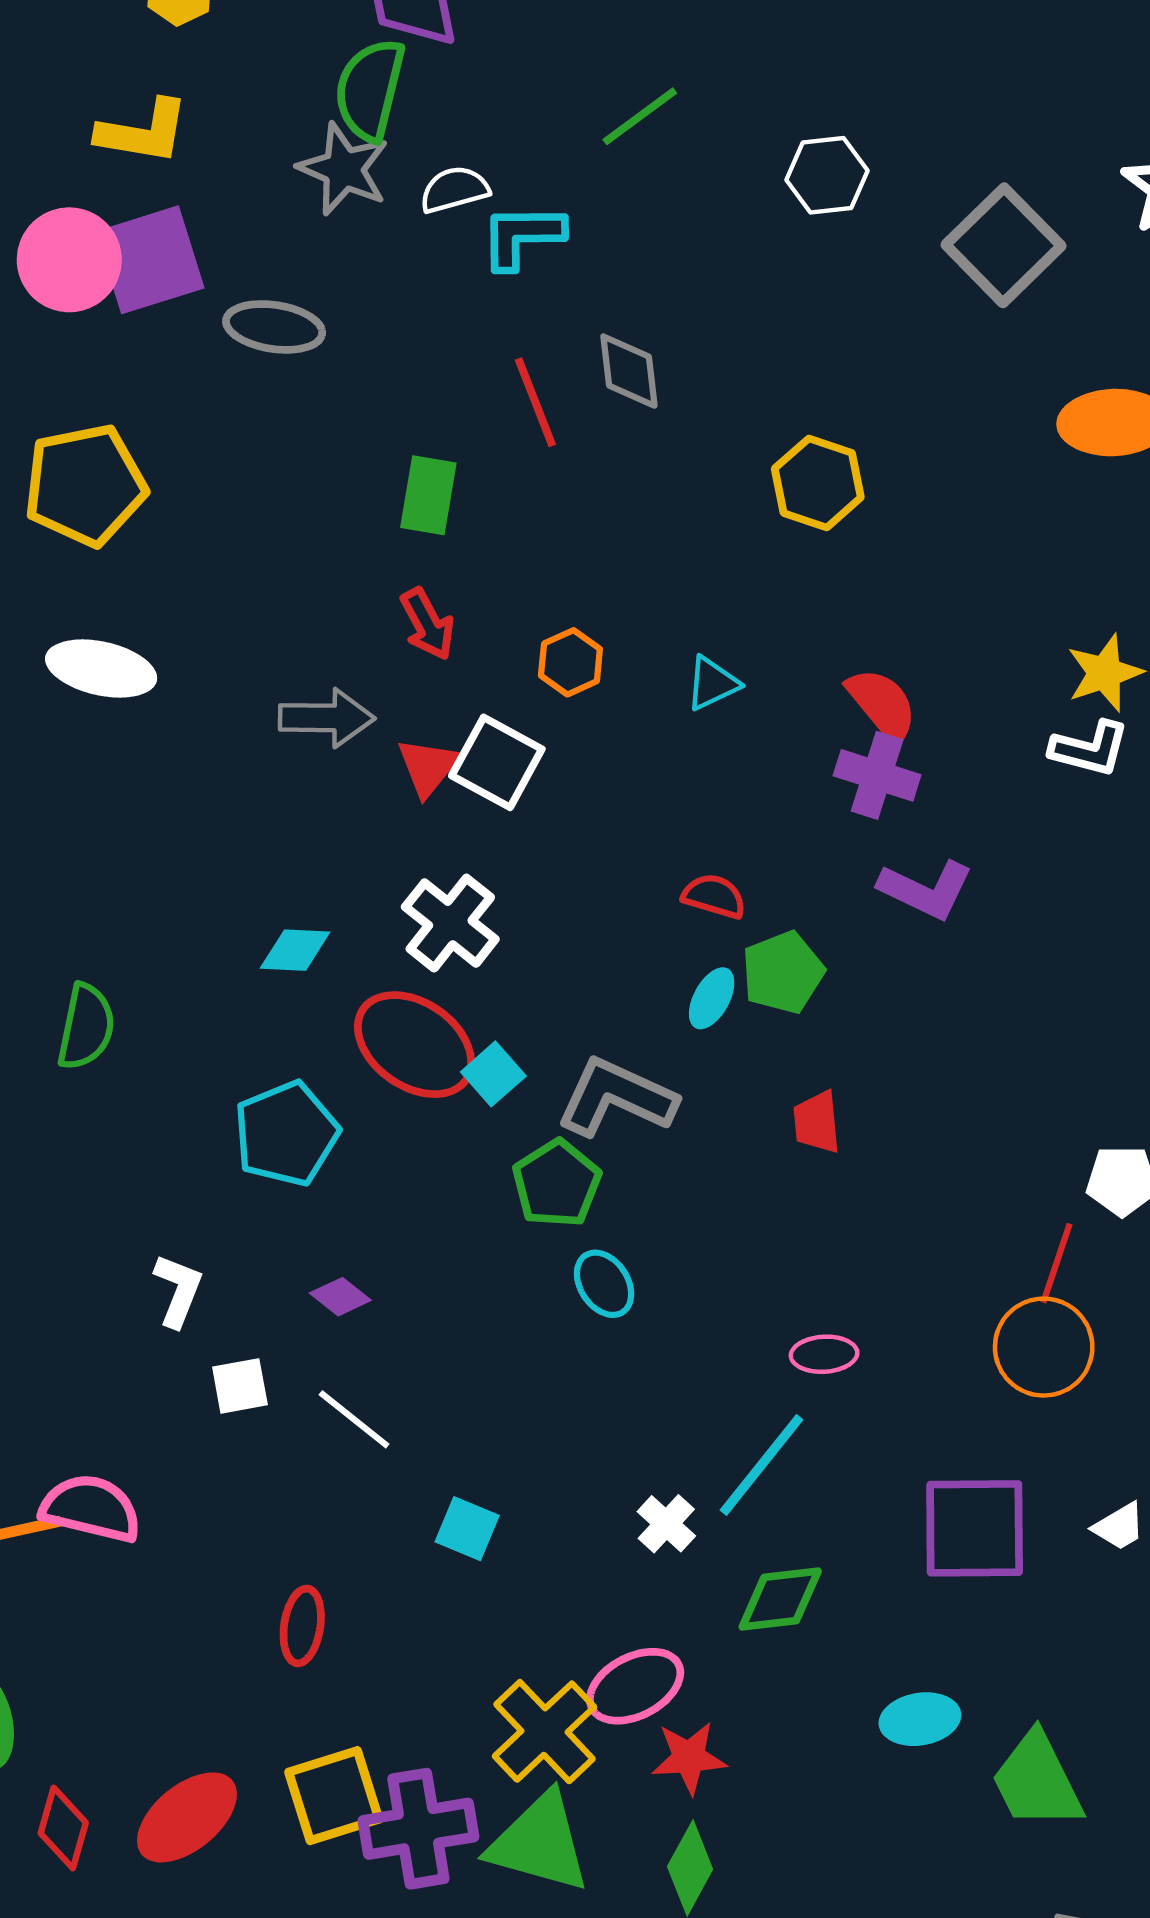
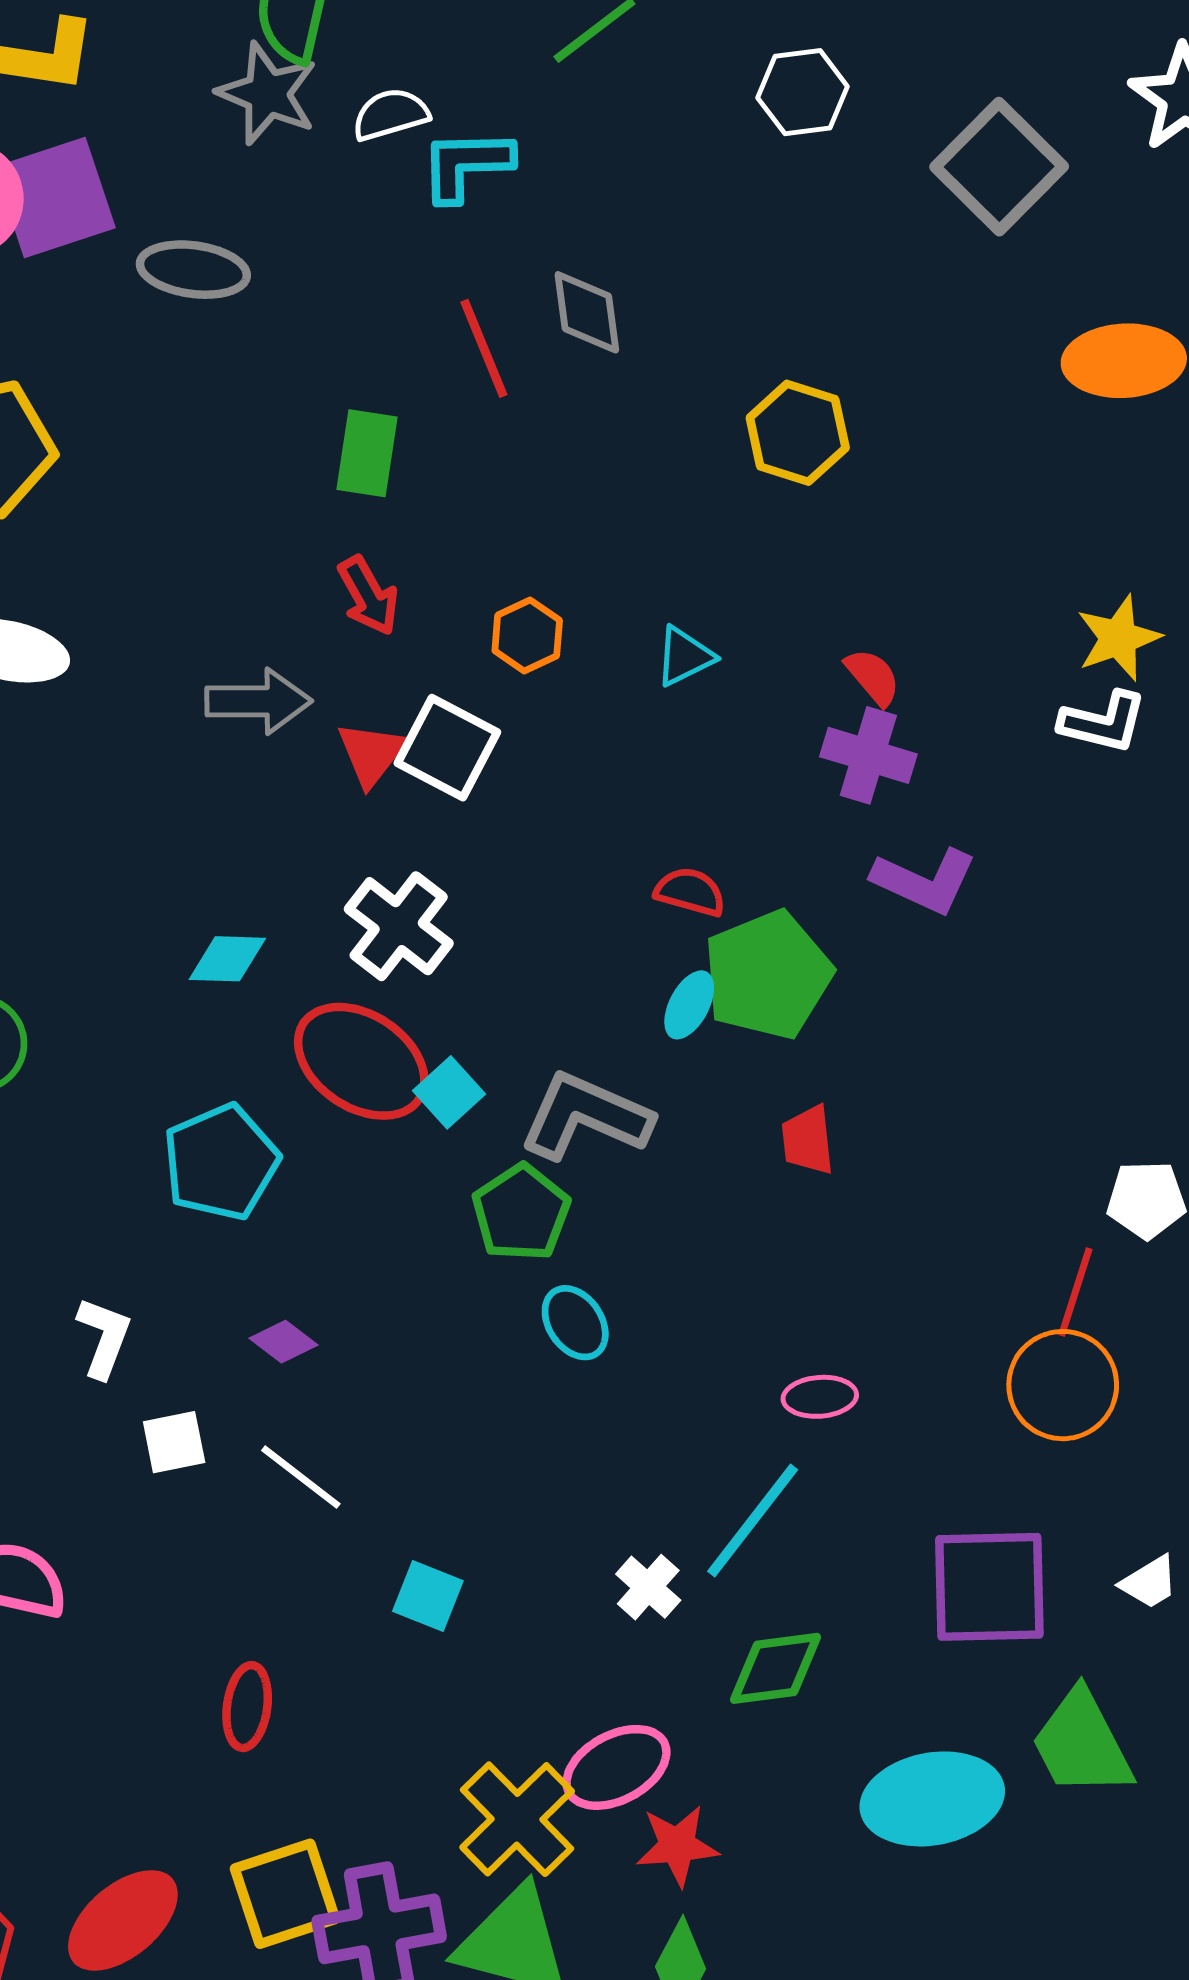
red semicircle: (882, 705) -> (873, 677), size x0.7
green pentagon: (783, 972) -> (768, 975), size x1.4
cyan ellipse: (920, 1719) -> (932, 1799), size x1.6
green trapezoid: (1037, 1781) -> (1082, 1744), moved

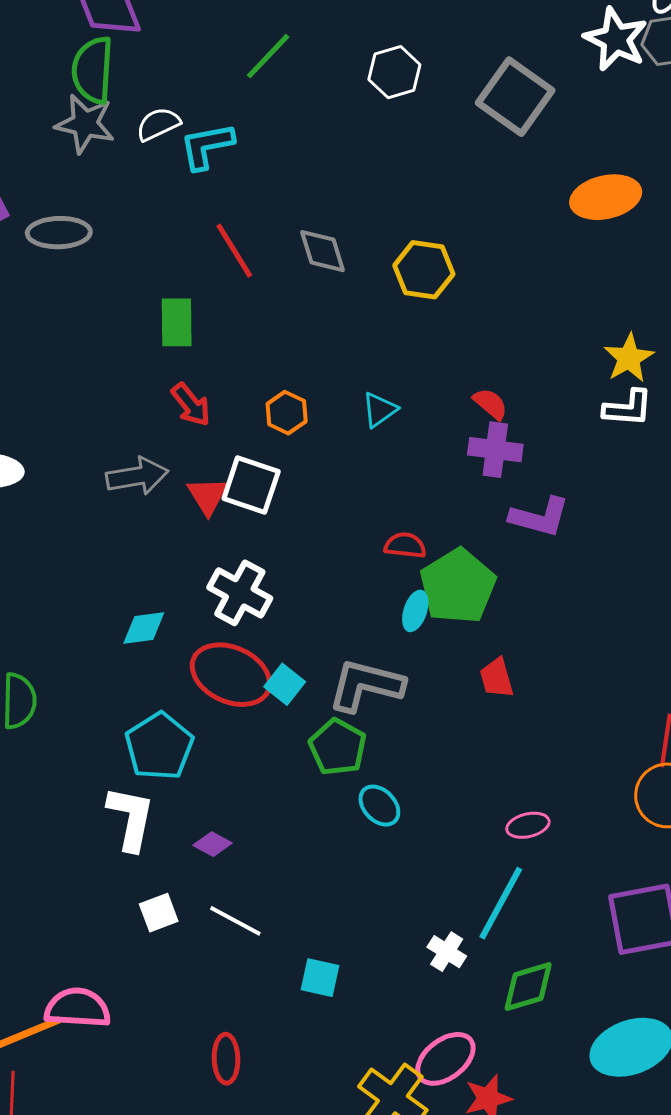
gray diamond: (587, 312) -> (322, 251), moved
white L-shape: (104, 1337) -> (131, 818), moved, size x1.4

